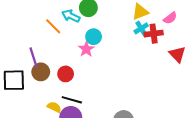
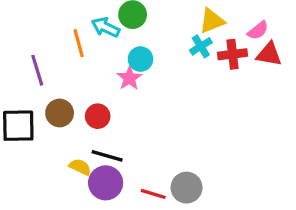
orange line: (53, 26) -> (79, 43), turned 30
cyan cross: (141, 28) -> (201, 46), moved
red triangle: (177, 54) -> (269, 54), moved, turned -36
purple line: (33, 57) -> (37, 70), moved

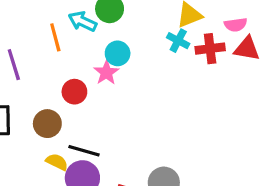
pink semicircle: (258, 30) -> (236, 25), turned 30
cyan cross: (201, 46) -> (178, 41), turned -30
brown circle: (60, 113) -> (47, 124), moved
red circle: (98, 116) -> (74, 92), moved

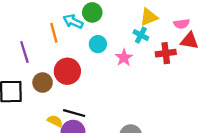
red cross: (210, 49) -> (166, 53), moved
pink star: (106, 73) -> (124, 58), moved
red circle: (74, 92) -> (67, 71), size x1.5
brown circle: (47, 124) -> (43, 83), moved

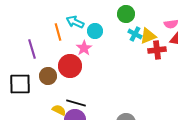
green circle: (92, 12) -> (126, 14), moved
yellow triangle: (149, 17) -> (148, 36), moved
cyan circle: (98, 44) -> (95, 31), moved
pink star: (124, 58) -> (84, 48), moved

